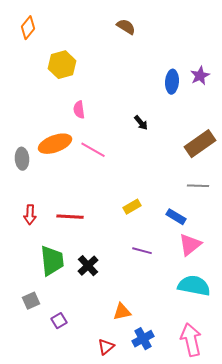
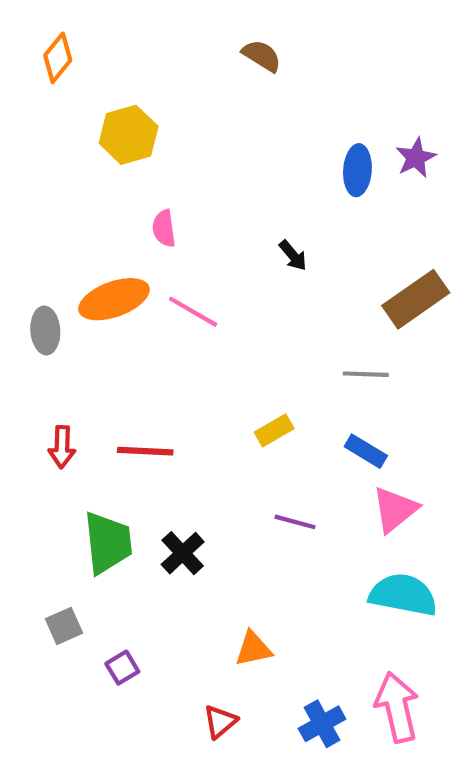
gray line: (198, 186) -> (366, 374), moved
blue cross: (143, 339) -> (322, 724), moved

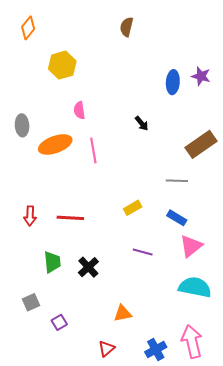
brown semicircle: (262, 56) -> (127, 27), turned -108
purple star: (416, 158) -> (201, 76), turned -30
pink line: (193, 312) -> (93, 150), turned 50
gray ellipse: (45, 330) -> (22, 125), moved
green trapezoid: (108, 543) -> (52, 262), size x0.7

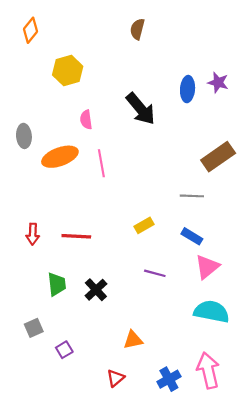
black arrow: (142, 123) -> (141, 109), moved, size x2.0

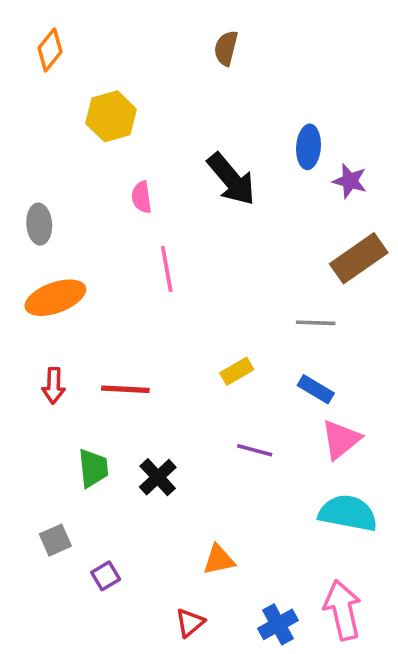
purple star: (218, 83) -> (350, 181), moved
orange ellipse: (60, 157) -> (55, 298), moved

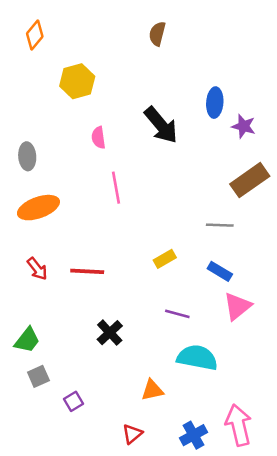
red arrow: (54, 386) -> (37, 269), turned -40
green trapezoid: (93, 468) -> (27, 340), moved, turned 44
cyan semicircle: (348, 513) -> (197, 358), moved

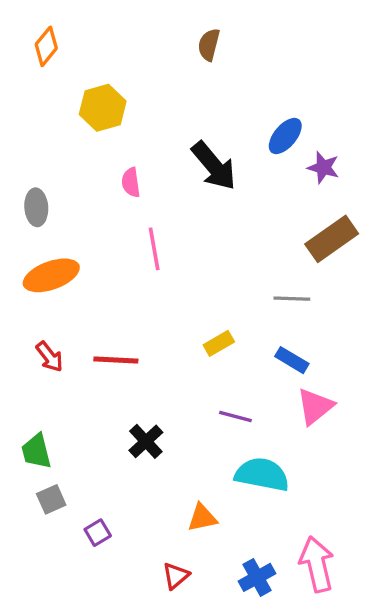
blue ellipse: (215, 103) -> (285, 136), turned 36
green trapezoid: (27, 340) -> (36, 451), turned 128

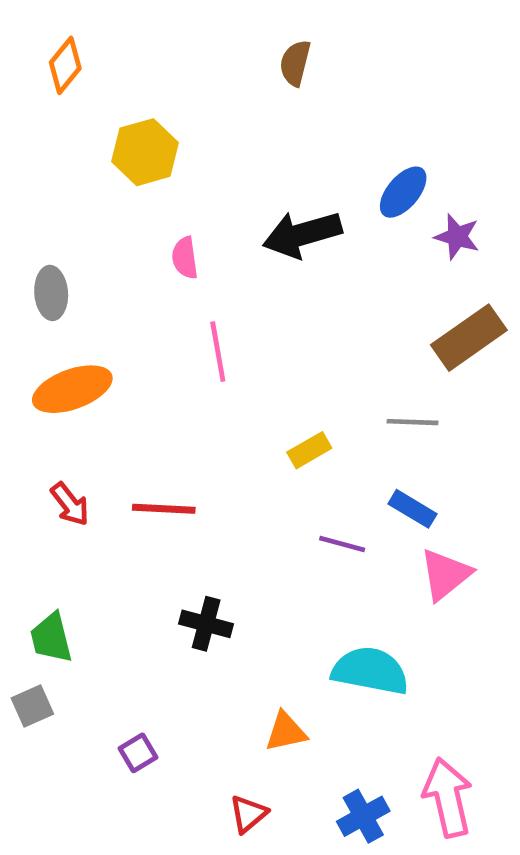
black arrow: (214, 166) -> (302, 234), turned 114
yellow rectangle: (219, 343) -> (309, 450), moved
purple line: (235, 416) -> (342, 544), moved
black cross: (146, 441) -> (206, 624), turned -32
gray square: (51, 499) -> (32, 706), moved

